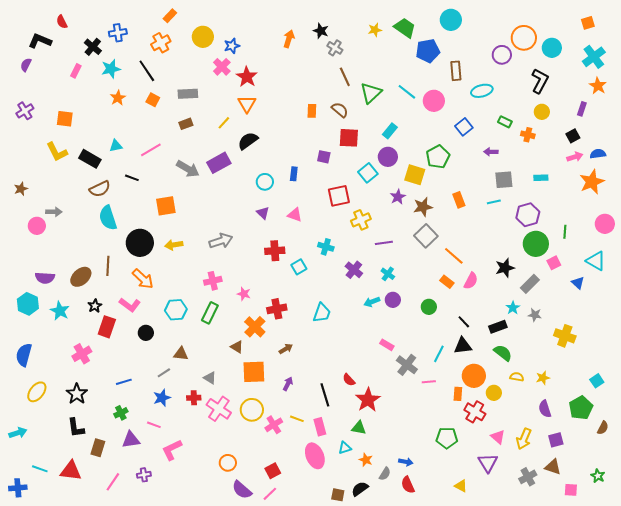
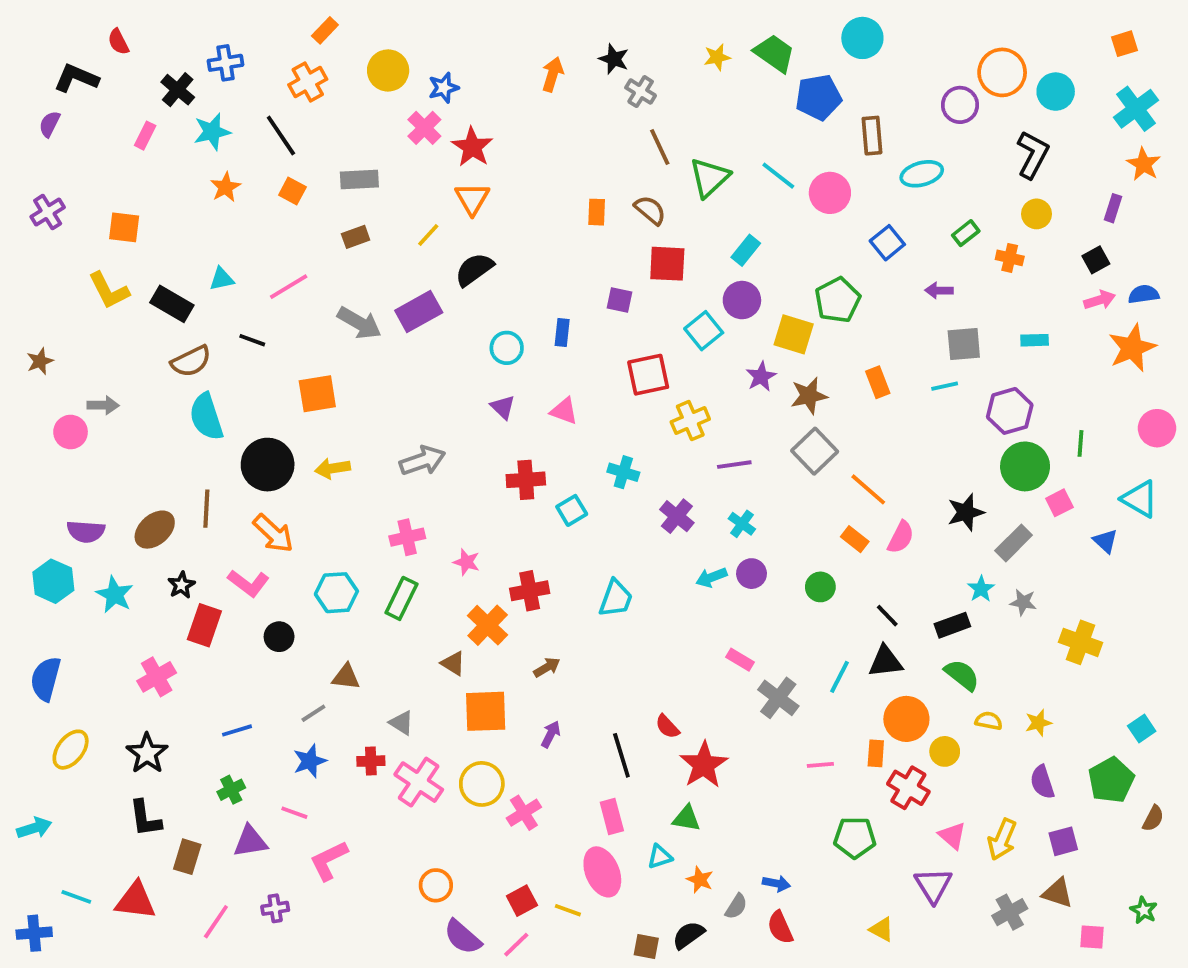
green rectangle: (505, 122) -> (966, 233), turned -64
pink line: (429, 382) -> (820, 765), moved
yellow line: (297, 419) -> (568, 910), moved

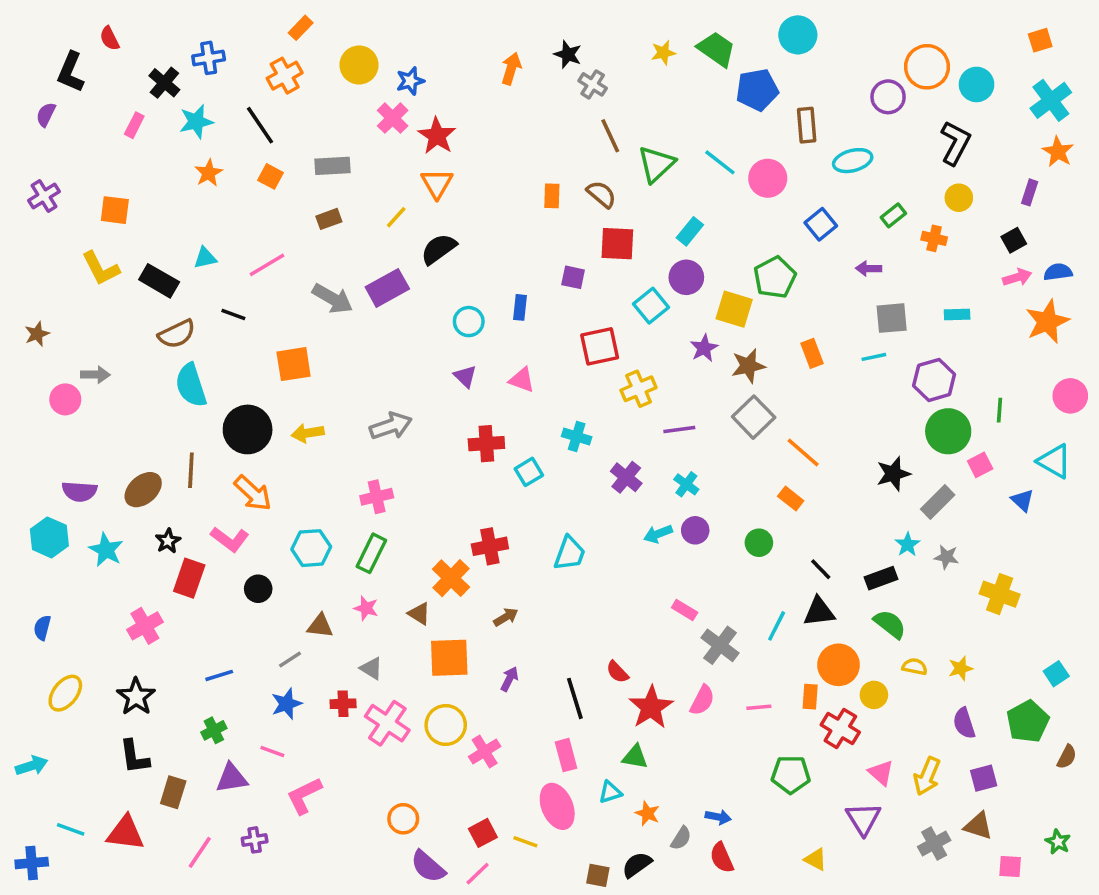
black L-shape: (76, 78) -> (71, 72), turned -90
pink semicircle: (901, 537) -> (702, 700), moved
pink star: (466, 562) -> (366, 608), moved
blue semicircle: (46, 679) -> (42, 628), size x0.6

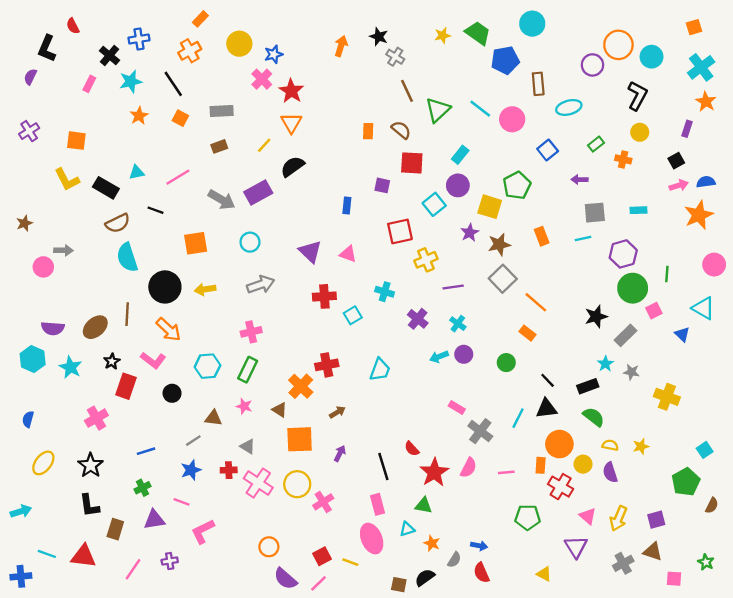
cyan circle: (469, 322) -> (250, 242), moved
purple triangle: (465, 376) -> (310, 252), size x1.5
purple semicircle: (964, 723) -> (610, 472), moved

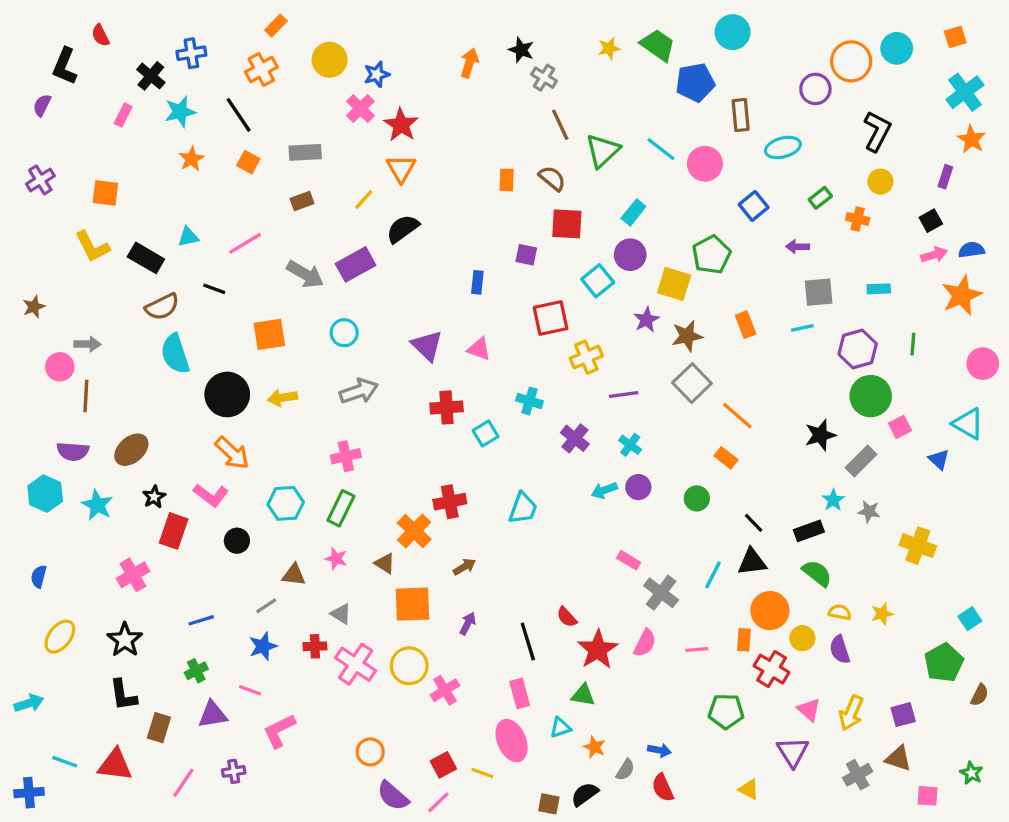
cyan circle: (652, 57) -> (897, 48), moved
green line: (667, 274) -> (913, 344), moved
brown line: (127, 314) -> (86, 396), moved

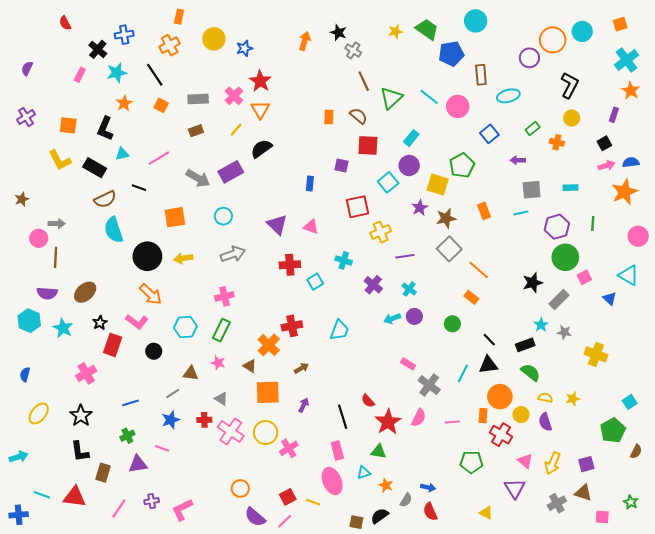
orange rectangle: (276, 26) -> (179, 17), turned -32
black L-shape: (65, 66) -> (105, 129), moved
pink cross: (360, 108) -> (234, 96), moved
pink L-shape: (279, 731) -> (182, 510), moved

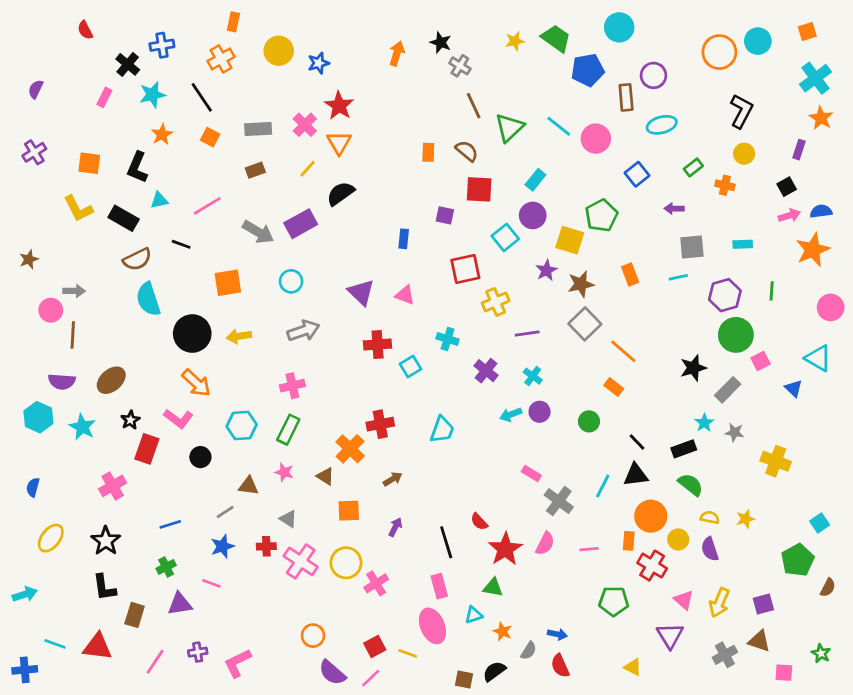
purple circle: (529, 58) -> (653, 75), moved
orange square: (268, 392) -> (349, 511), size x0.7

